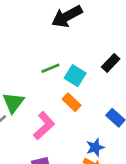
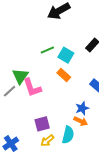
pink L-shape: (44, 126) -> (32, 88), moved, turned 115

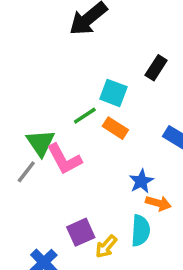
green line: (47, 50) -> (85, 116), moved
blue star: (82, 108) -> (141, 181), moved
purple square: (42, 124) -> (81, 232), moved

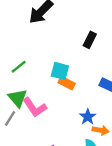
cyan square: (113, 93) -> (60, 71), moved
green line: (85, 116) -> (19, 67), moved

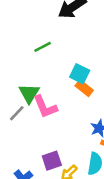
green line: (19, 67) -> (43, 47), moved

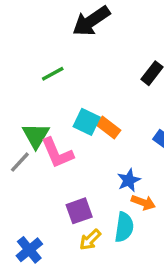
cyan square: (80, 74) -> (87, 122), moved
purple square: (52, 161) -> (79, 211), moved

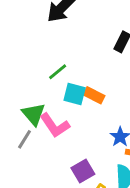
green line: (53, 74) -> (58, 72), moved

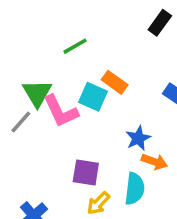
cyan square: (75, 94) -> (93, 97), moved
purple square: (83, 171) -> (86, 173), turned 30

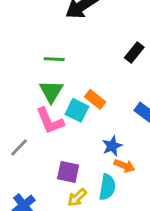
green line: (75, 46) -> (54, 59), moved, turned 30
green triangle: (37, 93) -> (51, 91), moved
gray line: (21, 122) -> (19, 147), moved

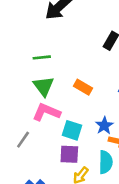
cyan square: (77, 110) -> (72, 130), moved
pink L-shape: (50, 121) -> (46, 112), turned 144

